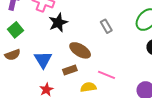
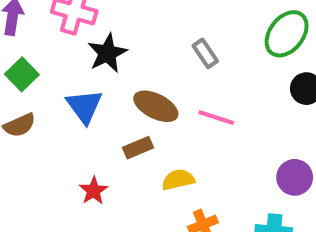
blue triangle: (43, 60) -> (84, 106), moved
pink line: (107, 75) -> (216, 118), moved

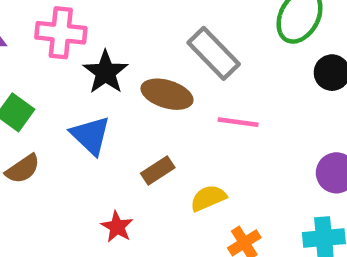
gray rectangle: (205, 53) -> (214, 53), size x1.6
brown ellipse: (156, 106) -> (167, 94), moved

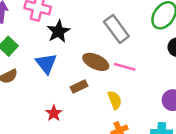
brown ellipse: (167, 94) -> (96, 62), moved
yellow semicircle: (208, 198) -> (115, 100), moved, turned 84

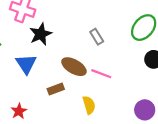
gray rectangle: (116, 29) -> (97, 37), size x0.6
red star: (54, 113) -> (19, 111), moved

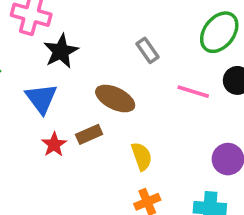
pink line: (101, 74) -> (193, 92), moved
red star: (19, 111) -> (54, 145), moved

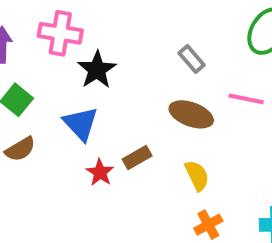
brown ellipse: (115, 99) -> (191, 114), moved

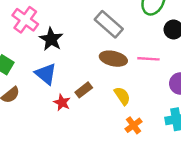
pink cross: (60, 33) -> (25, 20), turned 35
gray rectangle: (192, 59) -> (109, 24), size x1.6
pink line: (246, 99) -> (148, 59), moved

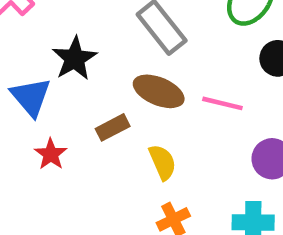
black star: (51, 39) -> (75, 59), moved
brown rectangle: (84, 90) -> (113, 127), moved

